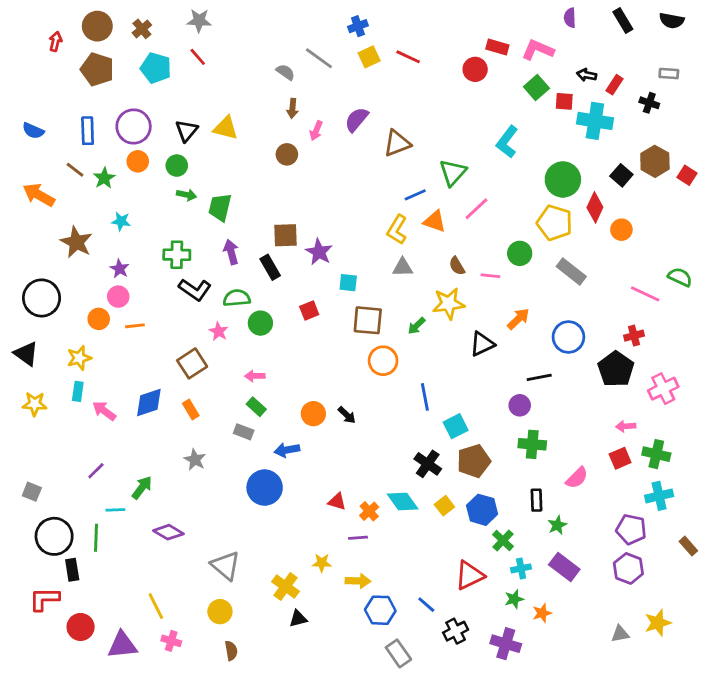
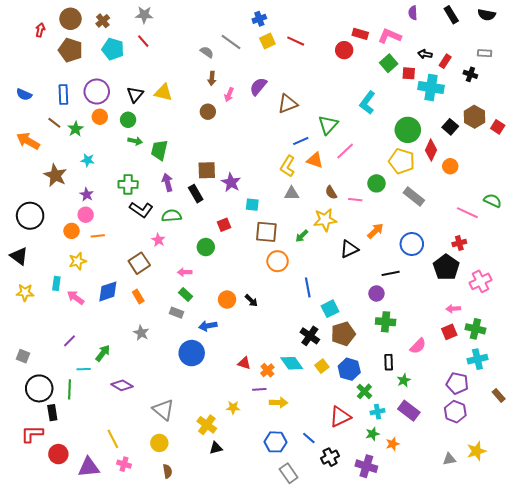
green circle: (260, 323) -> (206, 247), moved
yellow star: (79, 358) -> (78, 261), moved
yellow arrow: (358, 581) -> (279, 403), moved

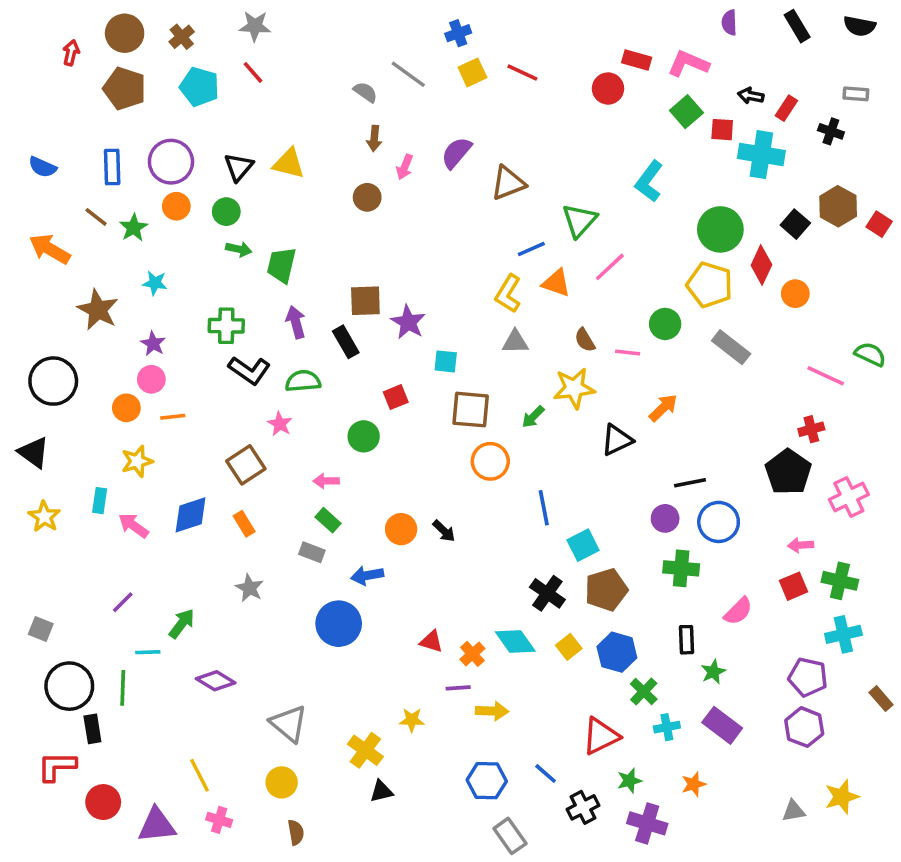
blue circle: (412, 244) -> (719, 522), moved
yellow star: (25, 292) -> (44, 517), turned 30
green star: (372, 434) -> (629, 781), moved

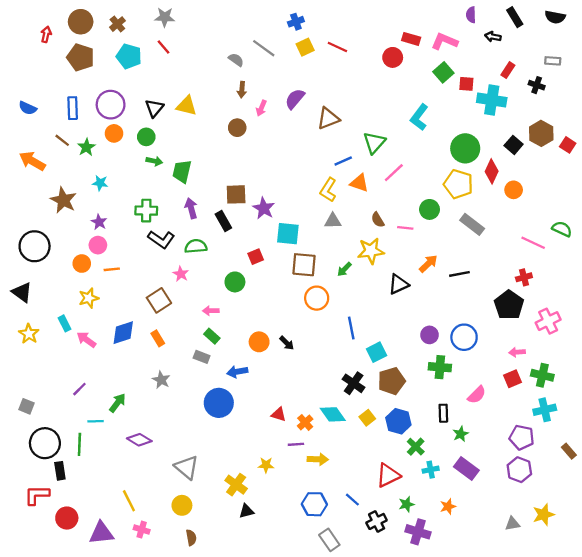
black arrow: (751, 96) -> (493, 37), moved
cyan square: (446, 361) -> (288, 234), size x1.5
black line: (690, 483) -> (459, 274), moved
cyan rectangle: (100, 501) -> (64, 323), turned -35

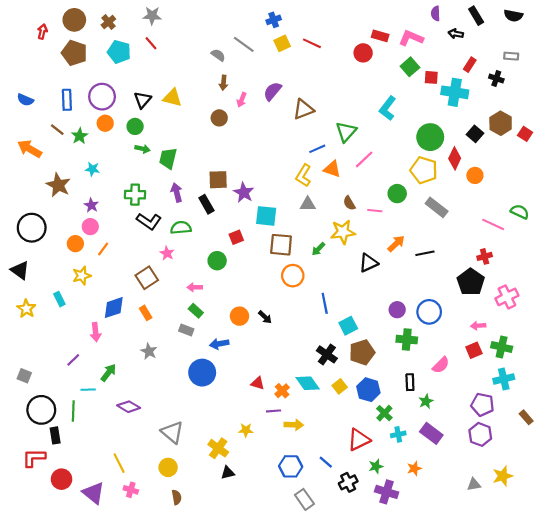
orange line: (112, 269) -> (103, 249), turned -48
pink arrow: (86, 340) -> (96, 332), moved, turned -132
purple triangle: (101, 533) -> (93, 493), turned 45

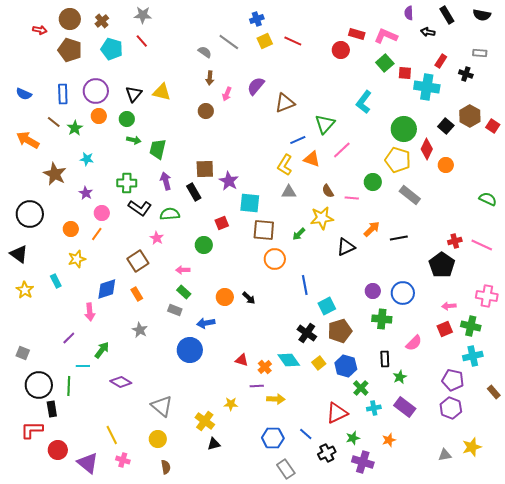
red arrow: (42, 32) -> (40, 30), turned 88
pink line: (493, 224) -> (482, 245), moved
pink circle: (90, 227) -> (102, 213), moved
pink cross: (507, 297) -> (487, 296), moved, turned 35

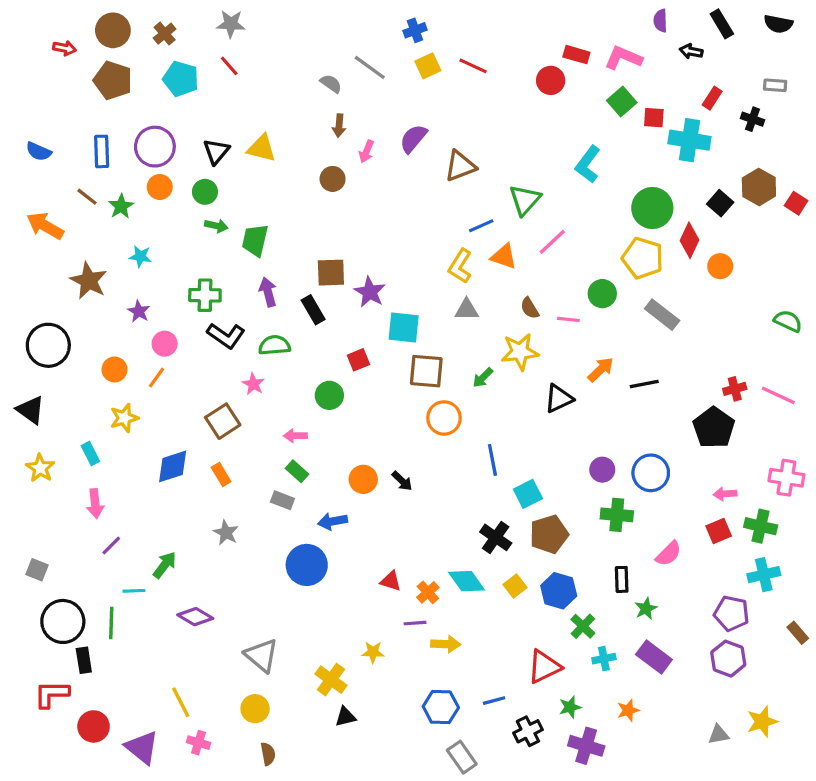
pink arrow: (90, 312) -> (95, 504), moved
blue line: (306, 434) -> (494, 701), turned -56

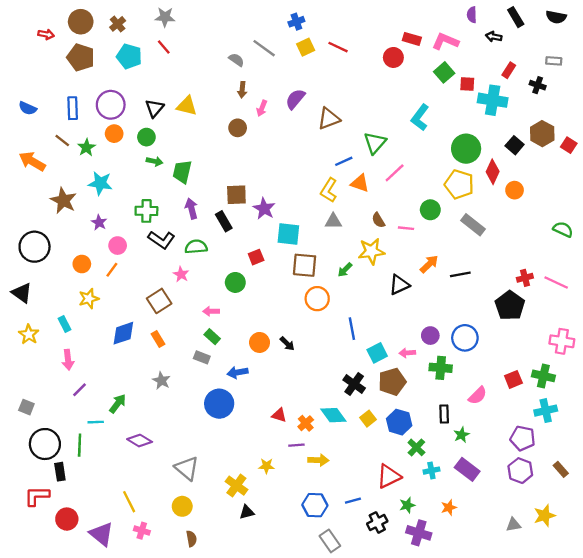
cyan star: (140, 256) -> (100, 183), size x1.5
pink arrow: (725, 494) -> (407, 353), moved
brown rectangle: (798, 633) -> (561, 469), moved

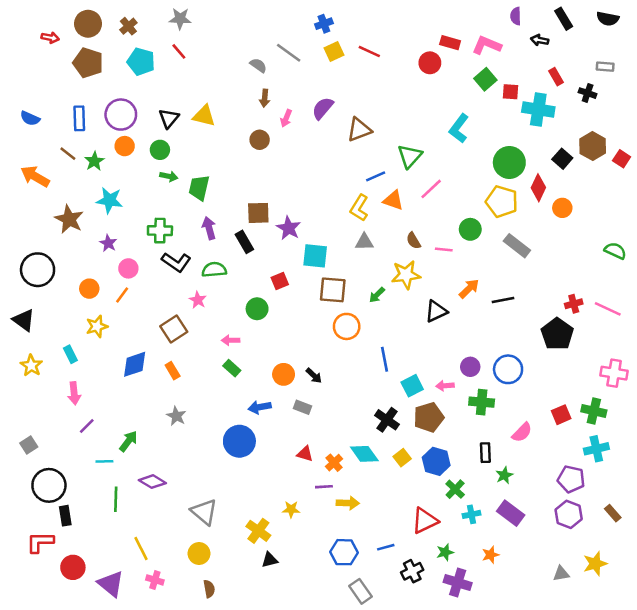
red rectangle: (509, 70) -> (556, 77), turned -63
gray rectangle: (202, 357) -> (302, 407), moved
gray square: (26, 407) -> (29, 445), turned 35
green line: (80, 445) -> (116, 499), moved

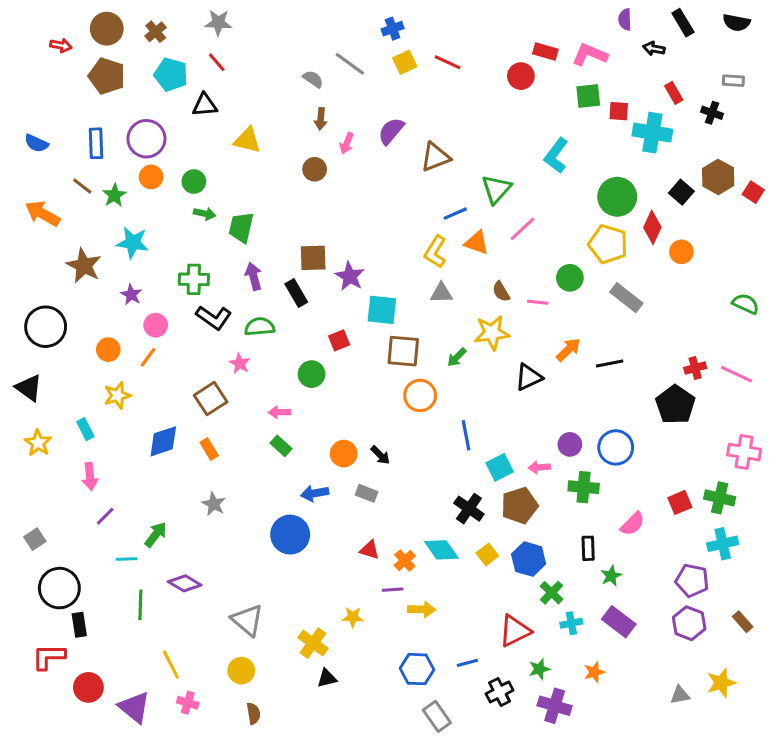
green square: (485, 79) -> (588, 96), turned 35
black triangle: (169, 118) -> (205, 105), moved, turned 45

